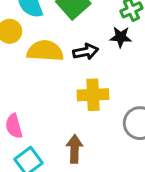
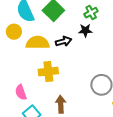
yellow cross: (93, 95) -> (48, 72), moved

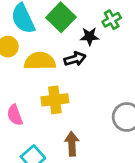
black star: (85, 30) -> (89, 36), moved
pink semicircle: (21, 92) -> (15, 115), moved

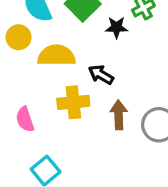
black arrow: (75, 59) -> (101, 75), moved, turned -135
brown arrow: (72, 144) -> (119, 115), moved

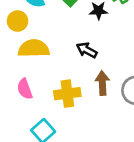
yellow semicircle: (56, 56) -> (34, 48), moved
yellow cross: (73, 102) -> (67, 94), moved

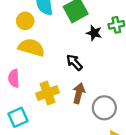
yellow cross: (67, 94) -> (47, 93), turned -30

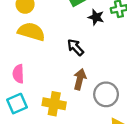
pink semicircle: (14, 78) -> (18, 74), moved
yellow cross: (47, 93) -> (54, 104), moved, turned 30

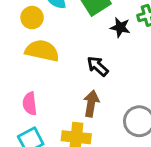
brown arrow: (80, 79) -> (91, 104), moved

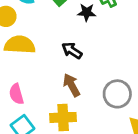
brown arrow: (91, 104) -> (72, 85), turned -30

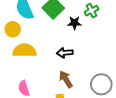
black arrow: (72, 51) -> (65, 53), turned -35

